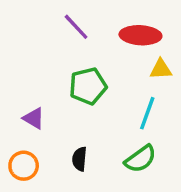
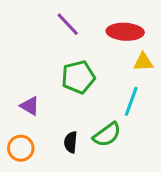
green semicircle: (140, 159) -> (107, 135), moved

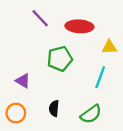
purple line: (68, 24) -> (40, 18), moved
red ellipse: (125, 32) -> (79, 26), moved
green semicircle: (107, 135) -> (91, 114), moved

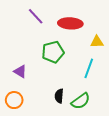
black semicircle: (54, 108) -> (59, 96), moved

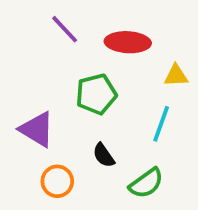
purple triangle: (20, 71) -> (37, 129), size x1.5
black semicircle: (59, 96) -> (104, 155), moved, turned -40
orange circle: (14, 100) -> (57, 181), moved

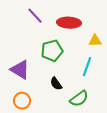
orange circle: (57, 181) -> (22, 101), moved

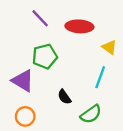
yellow triangle: (95, 41) -> (109, 47), turned 40
green pentagon: (52, 51) -> (45, 56), moved

